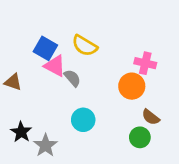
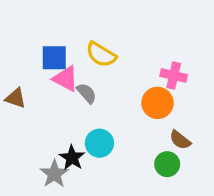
blue square: (45, 48) -> (54, 58), turned -30
black star: (21, 132) -> (72, 158), moved

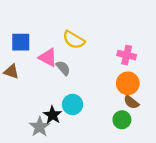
blue square: (54, 58) -> (21, 42), moved
orange circle: (158, 103) -> (128, 83), moved

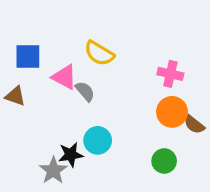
brown semicircle: (131, 102) -> (194, 125), moved
black star: (53, 115) -> (71, 155), turned 30

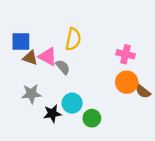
yellow semicircle: (99, 53) -> (73, 39), turned -110
brown triangle: (15, 96) -> (30, 58), moved
green circle: (164, 161) -> (92, 118), moved
gray star: (53, 170) -> (31, 94), moved, turned 30

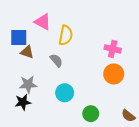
pink triangle: (48, 57) -> (43, 22), moved
brown semicircle: (143, 91) -> (128, 116), moved
black star: (52, 114) -> (23, 102), moved
green circle: (92, 118) -> (91, 114), moved

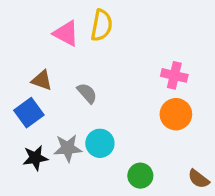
yellow semicircle: (66, 35) -> (102, 25), moved
blue square: (19, 37) -> (29, 113), moved, turned -36
gray star: (28, 84) -> (68, 148), moved

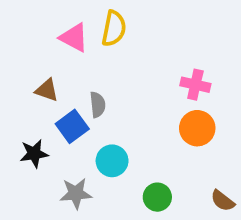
gray semicircle: (87, 93) -> (98, 105), turned 35
blue square: (29, 113) -> (72, 126), moved
gray star: (68, 148) -> (76, 193), moved
black star: (35, 158) -> (34, 154), moved

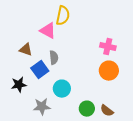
pink triangle: (74, 38) -> (48, 31), moved
brown semicircle: (223, 201) -> (107, 111), moved

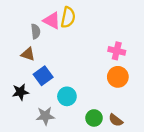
pink triangle: (48, 31) -> (52, 21), moved
gray semicircle: (54, 58) -> (36, 31), moved

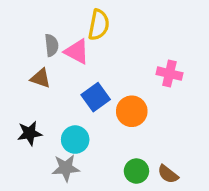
pink triangle: (52, 21) -> (77, 52), moved
blue square: (43, 76) -> (96, 97), moved
orange circle: (118, 77) -> (132, 111), moved
cyan circle: (67, 96) -> (75, 140), moved

